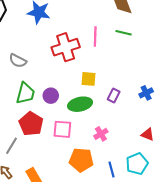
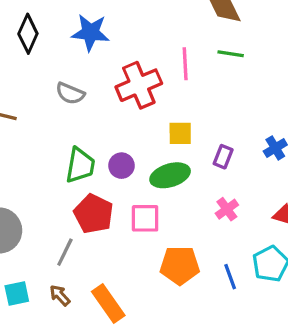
gray semicircle: (18, 61) -> (70, 93), moved
pink cross: (101, 134) -> (227, 209), moved

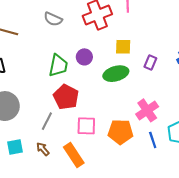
purple circle: (121, 166) -> (84, 57), moved
pink cross: (227, 209) -> (147, 110), moved, size x1.5
pink square: (145, 218) -> (86, 126), moved

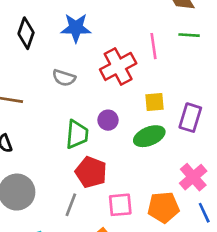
purple rectangle: (150, 63) -> (190, 118), size x1.5

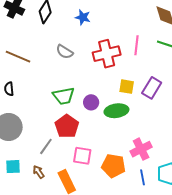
blue star: (76, 28) -> (83, 17), size x0.7
purple rectangle: (190, 118) -> (152, 88), moved
purple circle: (108, 120) -> (91, 102), moved
green trapezoid: (77, 134) -> (64, 96), turned 60

